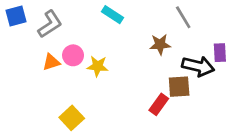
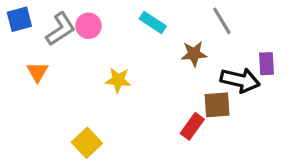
cyan rectangle: (112, 15) -> (153, 23), moved
pink circle: (73, 55) -> (89, 26), moved
orange triangle: (51, 62) -> (37, 72), moved, turned -42

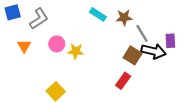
gray line: (222, 21) -> (142, 33), moved
pink circle: (89, 26) -> (57, 44), moved
brown star: (194, 54) -> (124, 18), moved
brown square: (217, 105) -> (133, 55), moved, turned 36

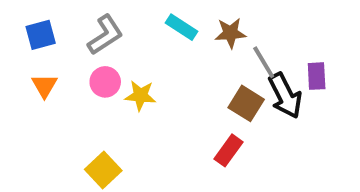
blue square: (13, 12) -> (41, 35), moved
gray L-shape: (39, 19) -> (105, 35), moved
black arrow: (154, 51) -> (285, 96), turned 50

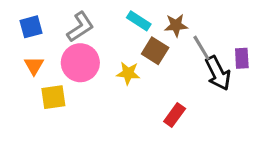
pink circle: (105, 82) -> (80, 63), size x1.6
yellow star: (140, 96) -> (128, 73), moved
brown square: (246, 103) -> (155, 51), moved
yellow square: (103, 170) -> (53, 97), moved, turned 35

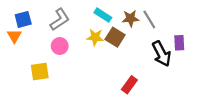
gray line: (201, 48) -> (149, 19), moved
pink circle: (80, 63) -> (60, 46), size x0.6
orange triangle: (34, 66) -> (14, 36), moved
yellow star: (128, 73) -> (95, 37), moved

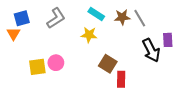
brown square: (115, 37) -> (108, 64), moved
pink circle: (60, 46) -> (56, 63), moved
red rectangle: (129, 85) -> (121, 79), turned -35

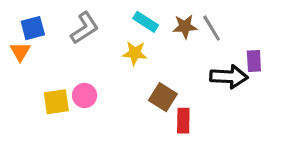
black arrow: (151, 50) -> (229, 77), turned -60

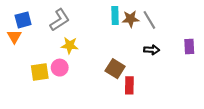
cyan rectangle: (146, 22) -> (115, 16), moved, turned 56
yellow star: (135, 53) -> (70, 45), moved
purple rectangle: (254, 61) -> (189, 47), moved
black arrow: (229, 77) -> (152, 50), moved, size x0.6

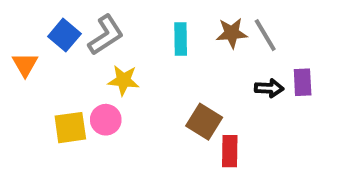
cyan rectangle: (115, 16) -> (181, 39), moved
blue square: (23, 20) -> (64, 35), moved, turned -35
purple rectangle: (189, 47) -> (303, 82), moved

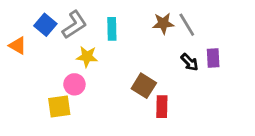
cyan rectangle: (181, 39) -> (112, 29), moved
orange triangle: (25, 65) -> (18, 46), turned -30
black arrow: (269, 88) -> (190, 62), turned 42
yellow square: (70, 128) -> (59, 107), moved

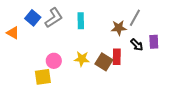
brown star: (163, 23) -> (119, 28), moved
gray line: (187, 25) -> (135, 18), turned 60
yellow star: (87, 57) -> (82, 59), moved
red rectangle: (162, 107) -> (117, 57), moved

